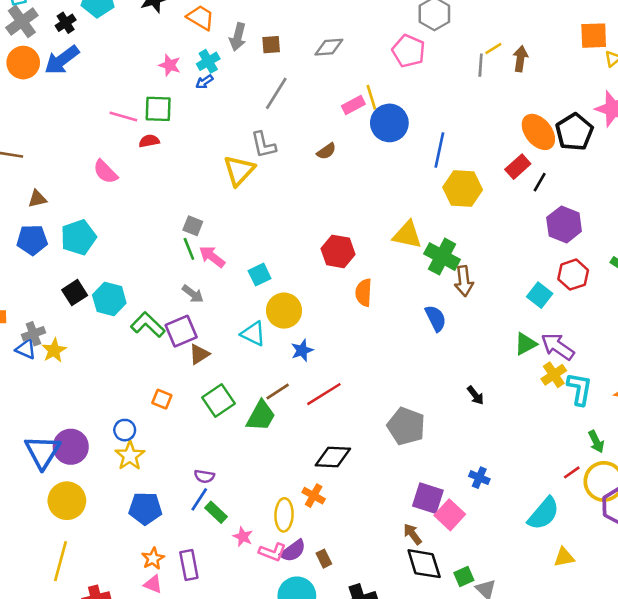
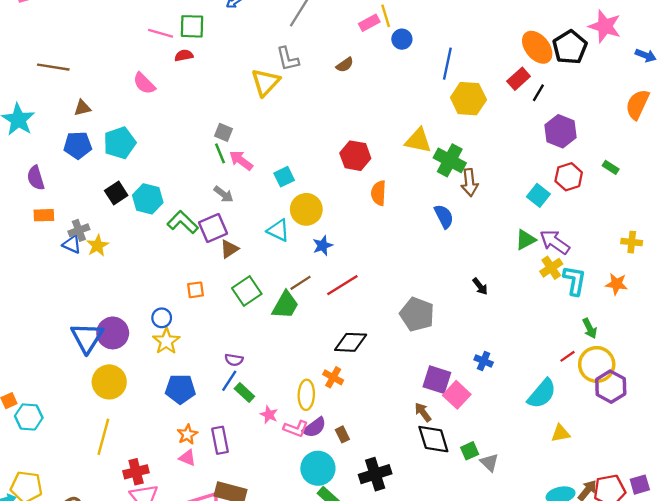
blue circle: (389, 123) -> (402, 39), size x0.6
orange square: (162, 399) -> (195, 290), turned -30

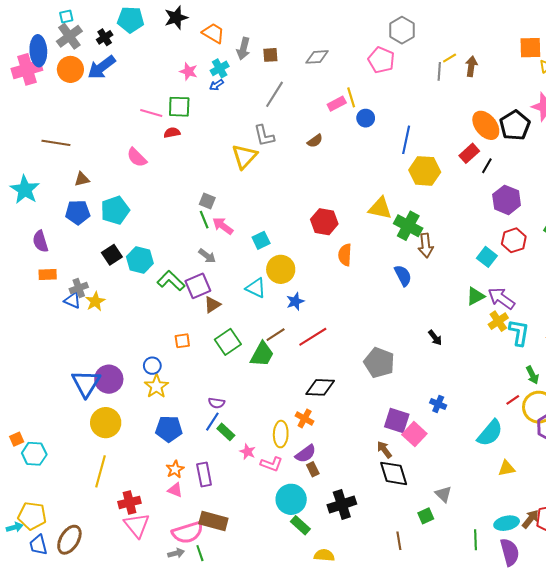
purple semicircle: (314, 427) -> (306, 454), moved
green square: (470, 451) -> (426, 516), moved

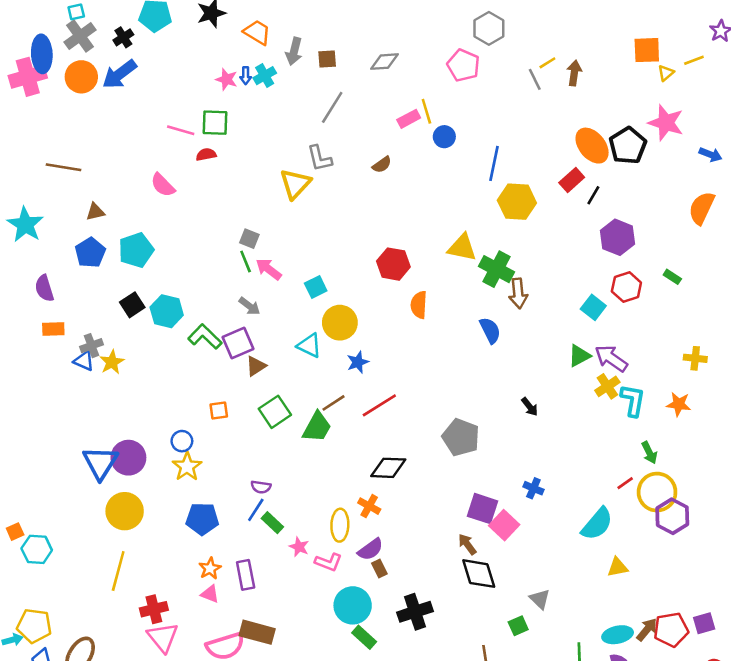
gray line: (439, 71) -> (535, 79), turned -30
blue arrow: (217, 85) -> (246, 76), moved, turned -56
blue pentagon: (78, 212) -> (90, 253), turned -30

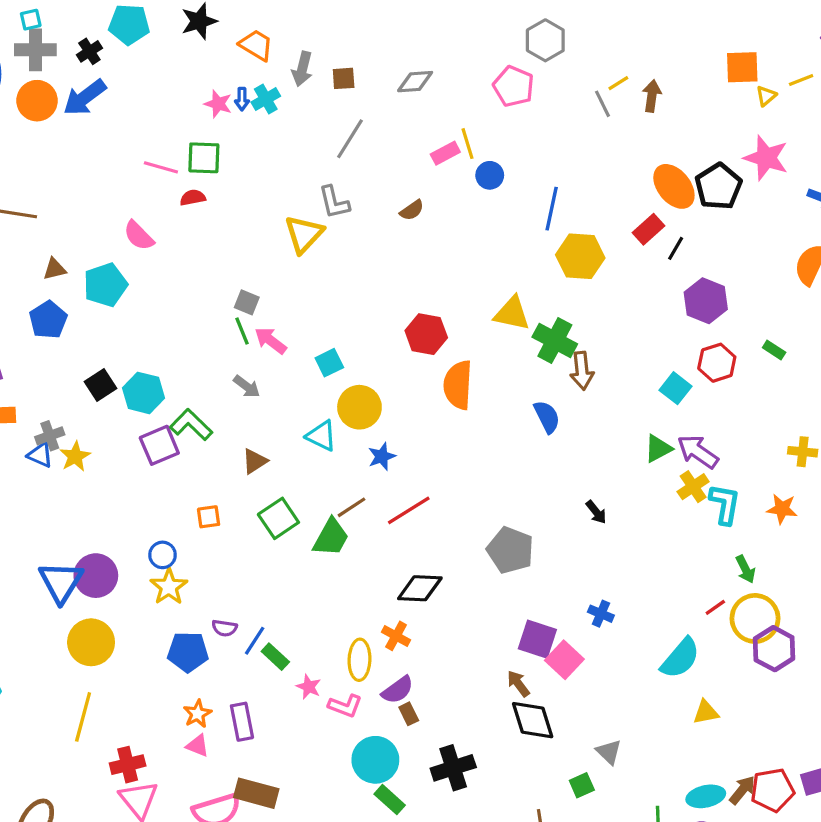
gray cross: (80, 36) -> (35, 50), turned 36
cyan pentagon: (136, 250) -> (105, 285), moved
orange semicircle: (419, 305) -> (458, 385), size x1.4
purple square: (238, 343) -> (159, 445), moved
purple semicircle: (261, 487) -> (224, 628), moved

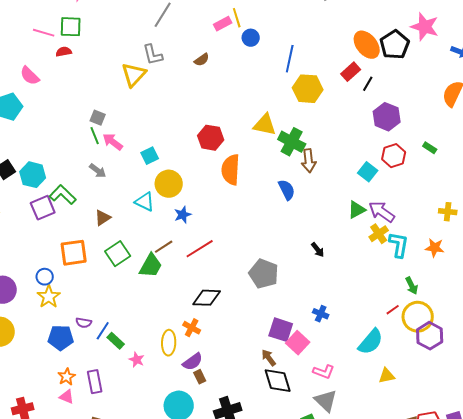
orange square: (209, 517) -> (74, 253), size x1.8
pink L-shape: (345, 706) -> (324, 372), moved
gray triangle: (609, 752) -> (326, 401), size x1.4

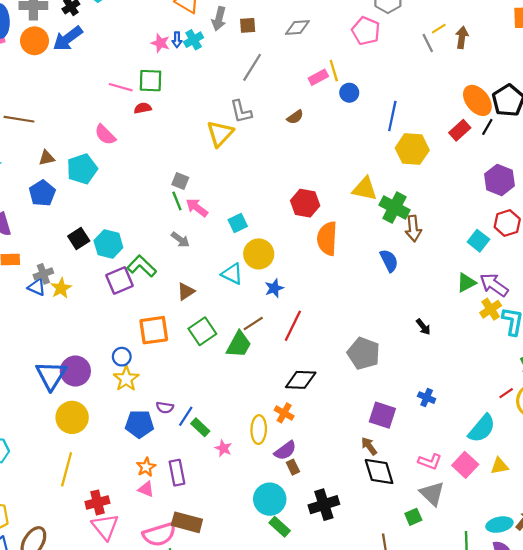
black line: (368, 84) -> (487, 127), moved
red line: (200, 249) -> (293, 326), turned -32
pink square: (298, 343) -> (465, 465), moved

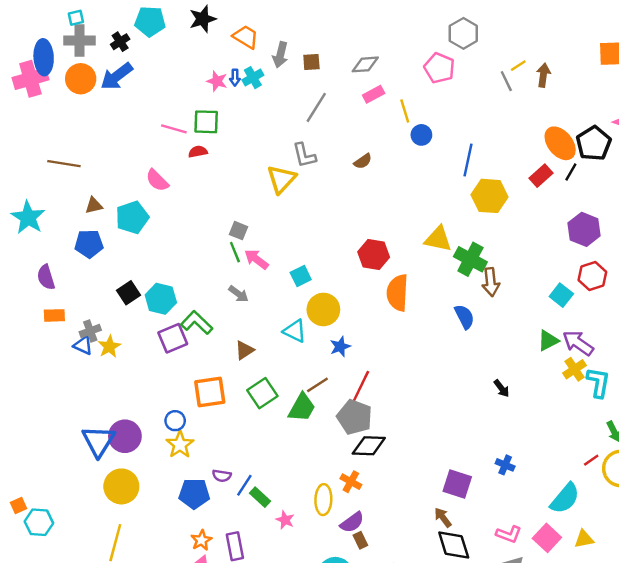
pink rectangle: (318, 77) -> (374, 94), moved
blue pentagon: (42, 193) -> (89, 244), turned 30
gray pentagon: (364, 353) -> (354, 417), moved

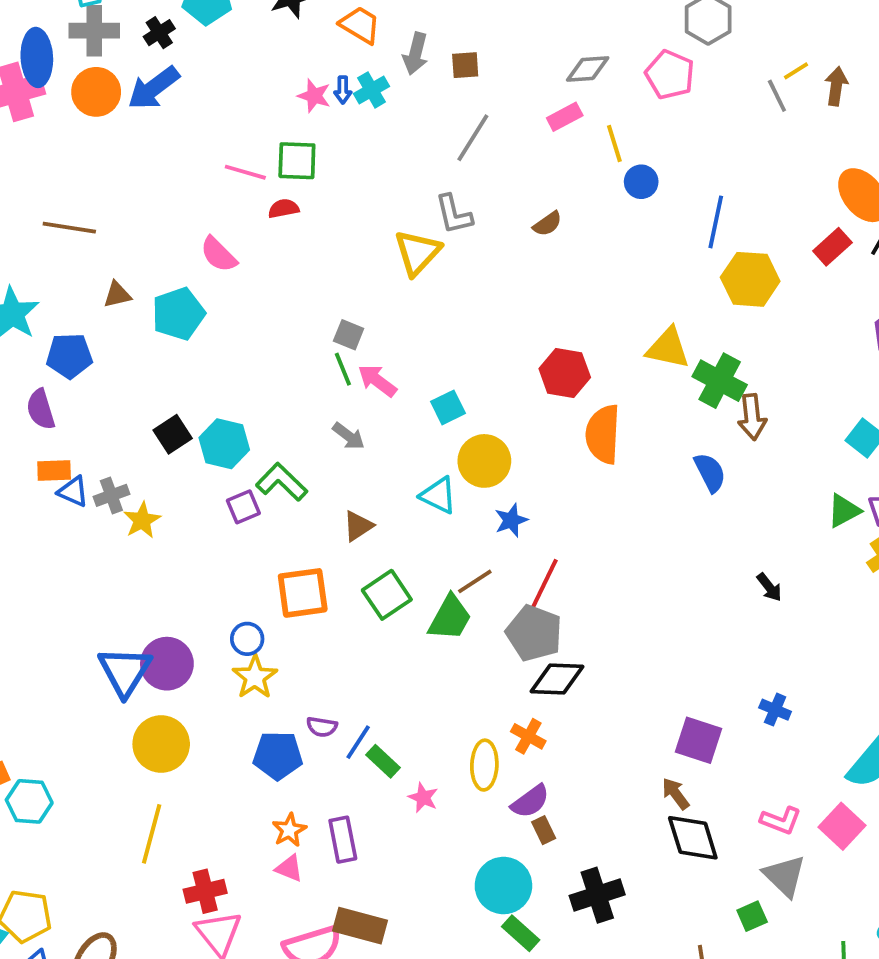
gray diamond: (365, 64) -> (588, 69), moved
blue pentagon: (89, 244) -> (69, 356), moved
purple square: (173, 338) -> (243, 507), size x0.7
blue triangle: (83, 345) -> (73, 492), moved

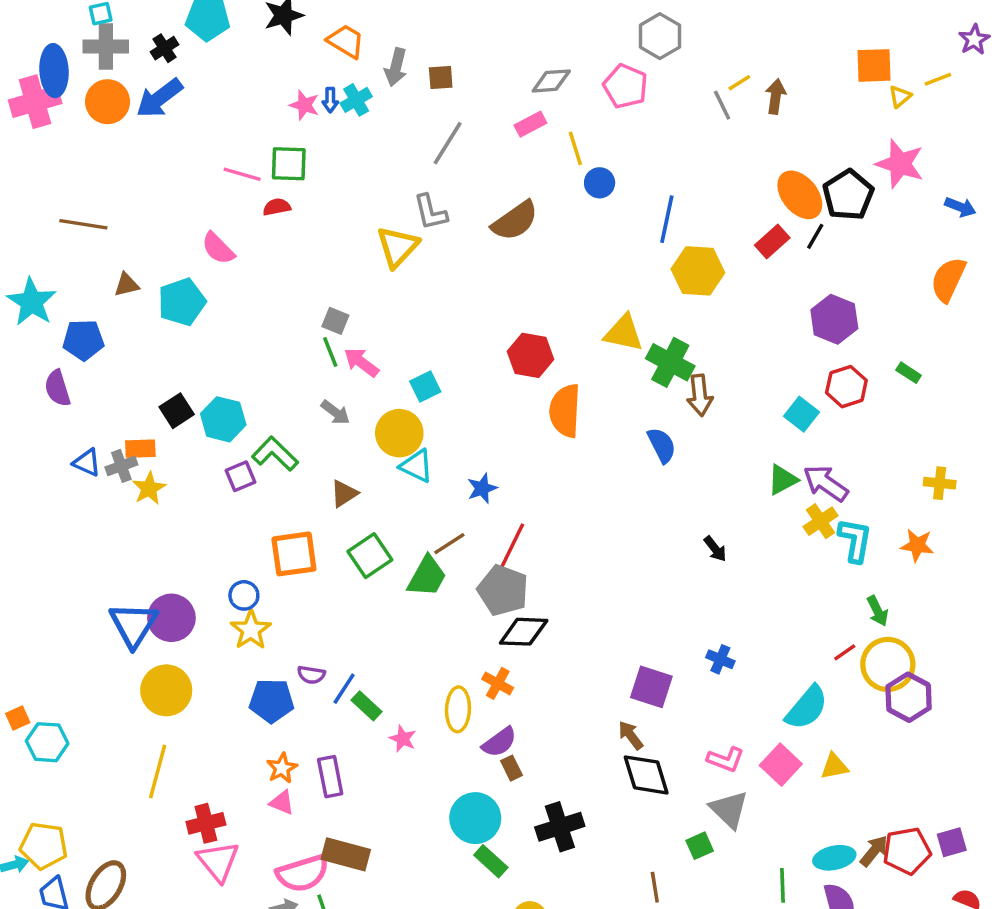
brown semicircle: (547, 224) -> (515, 221), size x1.8
yellow circle: (484, 461) -> (399, 433), moved
orange rectangle: (54, 471) -> (140, 449), moved

